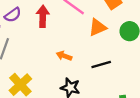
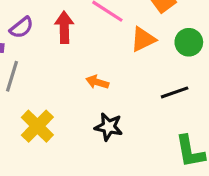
black line: (101, 65) -> (175, 92), moved

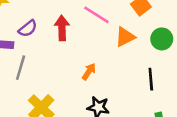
orange arrow: (97, 82) -> (89, 72), turned 108
black line: (175, 92) -> (151, 79), turned -75

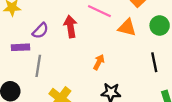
orange triangle: (125, 37) -> (127, 28), turned 48

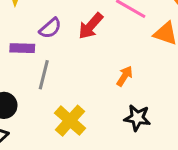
red arrow: (70, 27) -> (91, 26), turned -135

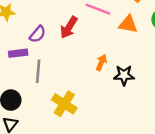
black star: (137, 118) -> (124, 75), moved

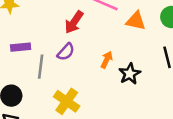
purple semicircle: (38, 34) -> (66, 52), moved
black star: (124, 75) -> (130, 74), turned -30

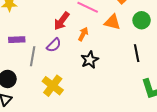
orange arrow: (107, 60) -> (83, 34), moved
black star: (130, 74) -> (90, 60), moved

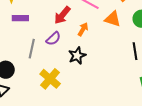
purple rectangle: (17, 40) -> (20, 18), moved
black star: (90, 60) -> (77, 56), moved

